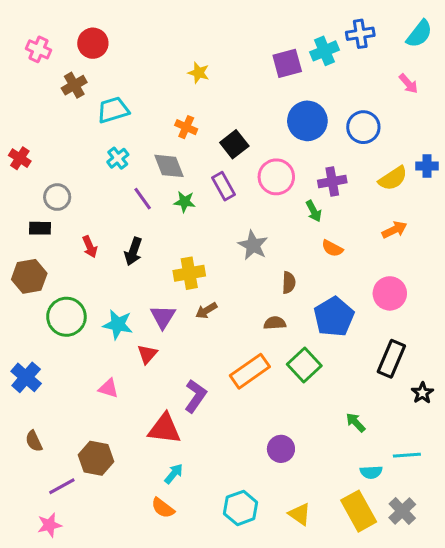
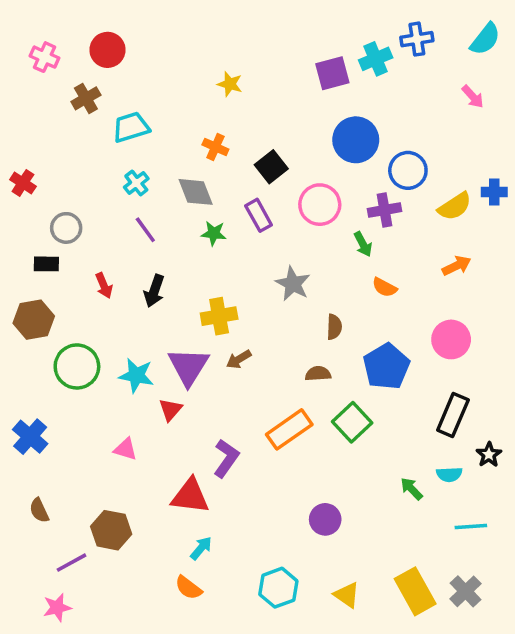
blue circle: (363, 127) -> (408, 170), moved
purple line: (143, 199) -> (145, 230), moved
purple triangle: (163, 317) -> (188, 366), size x1.4
cyan semicircle: (371, 472) -> (449, 474), moved

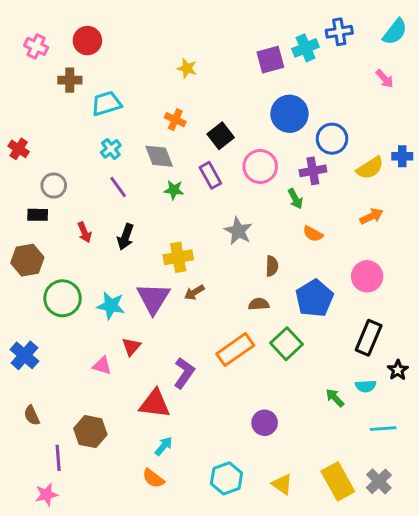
brown cross: (86, 98) -> (70, 80), turned 30
red triangle: (170, 410) -> (131, 347), moved
purple line: (72, 563) -> (58, 458), turned -65

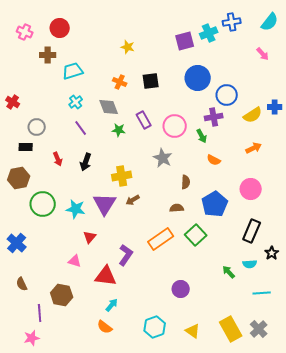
black square: (221, 136) -> (151, 81), moved, turned 30
pink circle: (260, 166) -> (175, 126), moved
pink triangle: (102, 366) -> (75, 261), moved

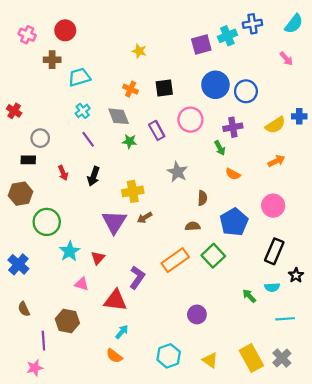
blue circle: (227, 95) -> (246, 91), moved
pink circle: (175, 126) -> (190, 120), moved
cyan star: (76, 209) -> (70, 251), moved, turned 30

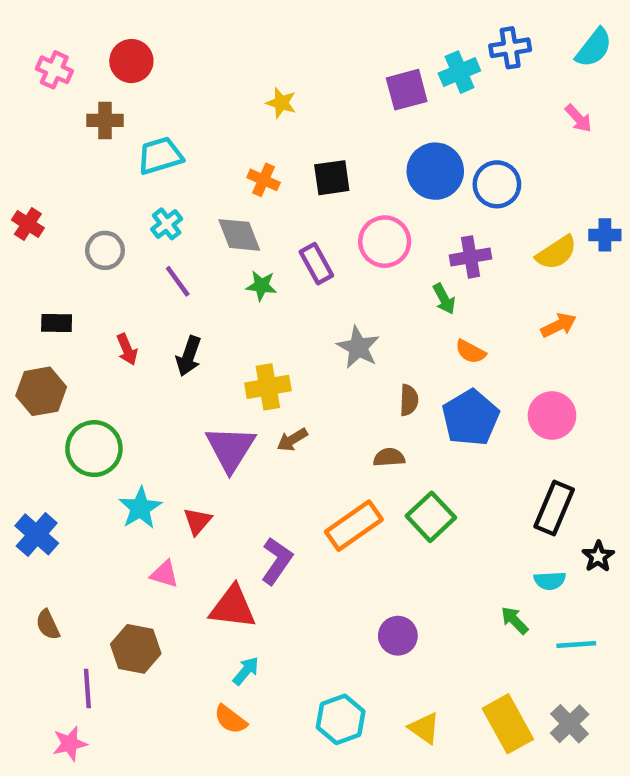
gray circle: (40, 138) -> (105, 250), moved
blue pentagon: (234, 222) -> (470, 418), moved
green arrow: (249, 296) -> (515, 620), moved

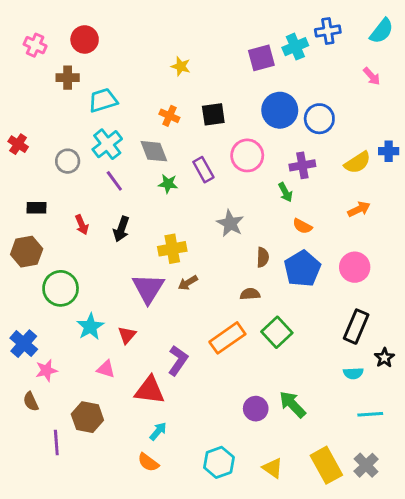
cyan cross: (167, 224) -> (107, 144), size x1.5
green arrow: (515, 620) -> (292, 404), moved, size x1.5
pink star: (70, 744) -> (46, 370), moved

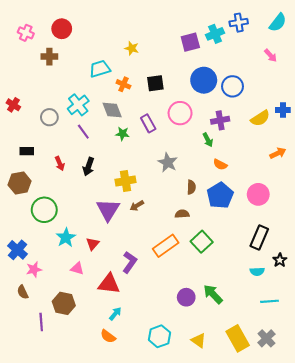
cyan trapezoid: (103, 100) -> (100, 69), moved
orange arrow: (359, 209) -> (278, 153), moved

